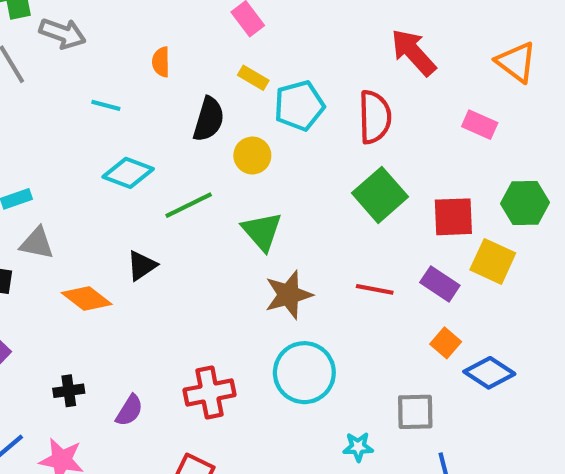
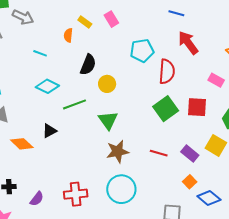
yellow rectangle: (253, 78) -> (85, 22), moved
cyan pentagon: (299, 106) -> (142, 51), moved
red square: (453, 217) -> (197, 107), moved

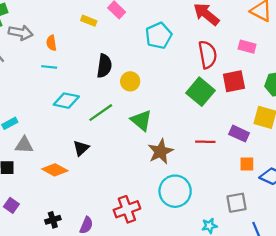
orange semicircle: (68, 35) -> (51, 43), moved
red semicircle: (167, 72) -> (208, 55), moved
orange square: (190, 182) -> (247, 164), turned -32

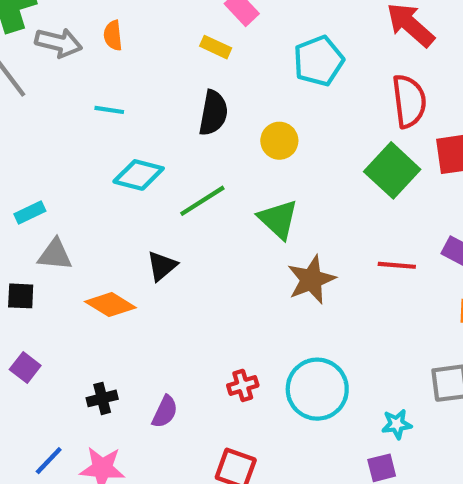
yellow rectangle: (89, 21) -> (216, 47), moved
orange semicircle: (51, 43) -> (113, 35), moved
yellow circle: (130, 81) -> (279, 141), moved
cyan circle: (175, 191) -> (317, 389), moved
red cross: (127, 209) -> (243, 385), size x0.6

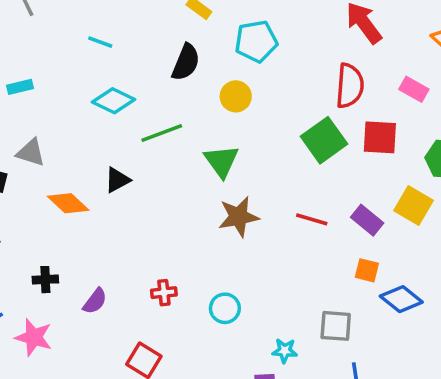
cyan pentagon: (319, 61) -> (256, 41), moved
cyan rectangle: (30, 213) -> (20, 87), moved
cyan circle: (317, 389) -> (225, 308), size x0.6

